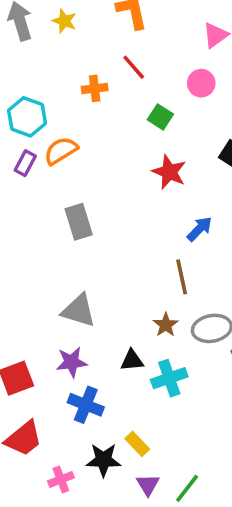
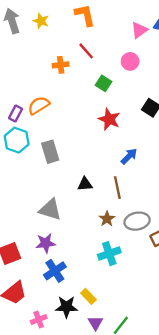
cyan hexagon: (27, 117) -> (17, 140), moved
black triangle: (132, 360) -> (85, 184), moved
blue cross: (86, 405) -> (55, 271), turned 35

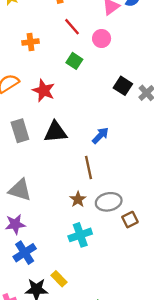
red line: (86, 51) -> (72, 27), moved
red star: (109, 119) -> (44, 91), moved
black triangle: (85, 184) -> (55, 132), moved, size x1.5

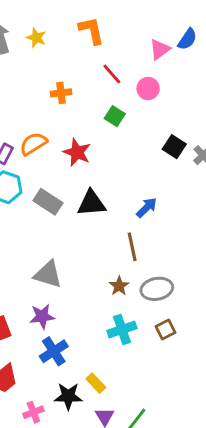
gray rectangle: (20, 131) -> (48, 202), turned -40
brown square: (130, 220) -> (166, 329), moved

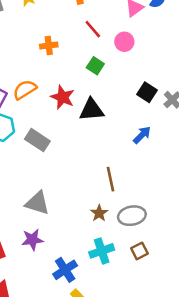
black triangle: (91, 203) -> (92, 110), moved
blue arrow: (147, 208) -> (142, 135), moved
blue cross: (54, 351) -> (65, 270), moved

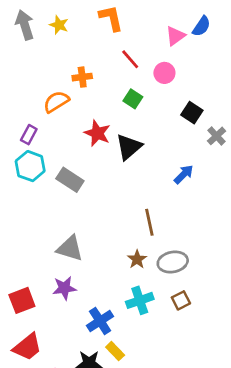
orange semicircle: (25, 90) -> (56, 102), moved
black square: (147, 92) -> (192, 113), moved
black triangle: (92, 110) -> (129, 147), turned -36

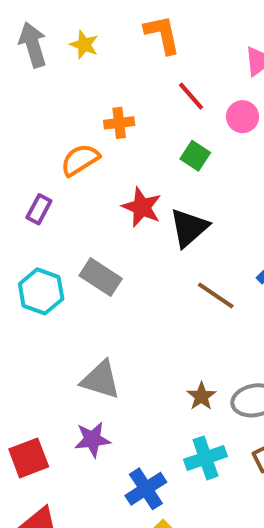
cyan hexagon: (30, 166) -> (41, 291), moved
brown line: (149, 222) -> (216, 296), moved, turned -44

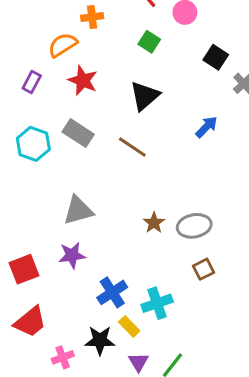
red star: (142, 207) -> (83, 80), moved
brown line: (216, 296) -> (132, 147), moved
gray triangle: (101, 380) -> (78, 210), turned -32
cyan cross: (205, 458) -> (157, 303), moved

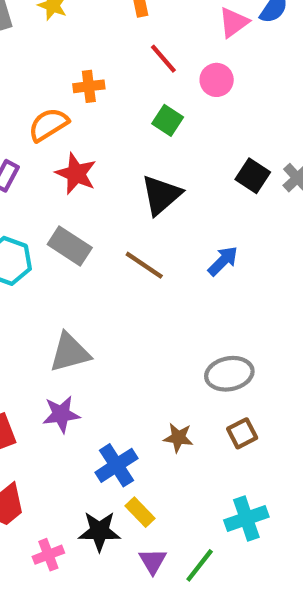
black square: (216, 57) -> (253, 176), moved
blue arrow: (207, 127) -> (223, 261), moved
brown star: (154, 223) -> (178, 438), moved, turned -30
cyan cross: (157, 303) -> (246, 519), moved

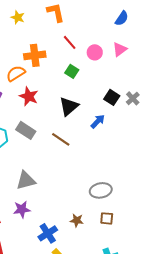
pink triangle: (234, 22) -> (120, 49), moved
orange cross: (89, 86) -> (35, 55), size x1.5
blue arrow: (223, 261) -> (98, 121), moved
brown square: (242, 433) -> (107, 218), turned 32

